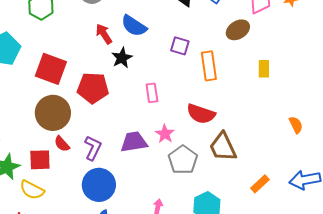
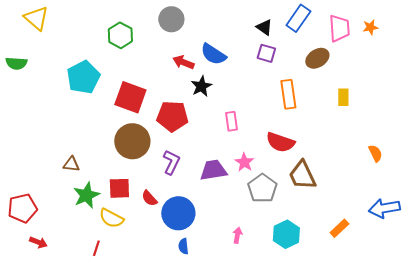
red arrow: (104, 34) -> (183, 62), turned -35
purple square: (180, 46) -> (266, 53), moved
red semicircle: (62, 144) -> (149, 198), moved
purple L-shape: (93, 148) -> (171, 162), moved
orange rectangle: (260, 184) -> (339, 228), moved

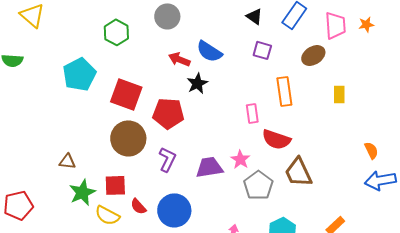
black triangle: (264, 27) -> (254, 16), moved
pink rectangle: (231, 121) -> (252, 113), moved
red semicircle: (149, 198) -> (138, 206), moved
blue arrow: (384, 208) -> (380, 180), moved

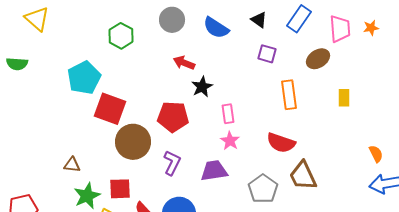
blue semicircle: (209, 51) -> (216, 28), moved
red square: (126, 94) -> (110, 109), moved
pink rectangle: (252, 113) -> (228, 114), moved
pink star: (240, 159) -> (230, 141), moved

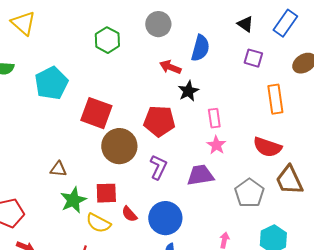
blue semicircle: (216, 28) -> (200, 48), moved, turned -108
cyan pentagon: (84, 78) -> (51, 83), moved

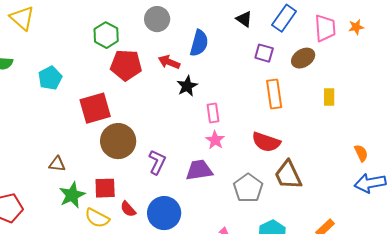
purple square: (253, 58) -> (264, 53), moved
cyan pentagon: (51, 83) -> (50, 78), size x0.7
red square: (96, 113) -> (95, 108), turned -36
red pentagon: (159, 121) -> (126, 65), moved

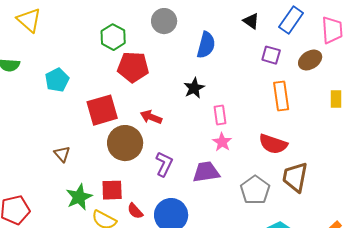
red arrow: (169, 62) -> (151, 117), moved
brown triangle: (57, 164) -> (62, 154), moved, turned 42
brown trapezoid: (288, 175) -> (295, 177), turned 36

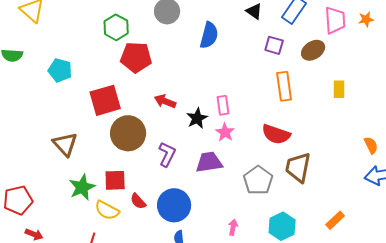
cyan pentagon: (57, 80) -> (60, 70), turned -30
black star: (194, 88) -> (197, 118), moved
red arrow: (151, 117) -> (165, 101), moved
brown triangle: (62, 154) -> (65, 144), size x1.5

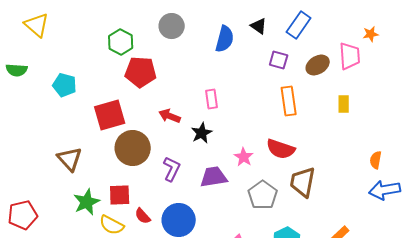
pink trapezoid: (335, 20) -> (350, 56), moved
blue semicircle: (209, 35) -> (225, 39), moved
pink rectangle: (223, 105) -> (212, 99), moved
pink star: (225, 132) -> (244, 157), moved
orange semicircle: (371, 145) -> (376, 160), turned -144

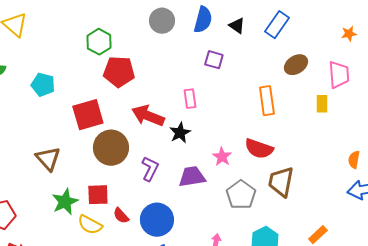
gray circle: (172, 26) -> (162, 21), moved
blue semicircle: (225, 39) -> (203, 20), moved
pink trapezoid: (350, 56) -> (339, 75), moved
purple square: (279, 60) -> (214, 60), moved
red arrow: (170, 116) -> (148, 116), size x1.5

